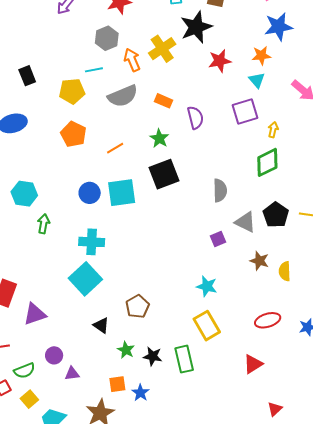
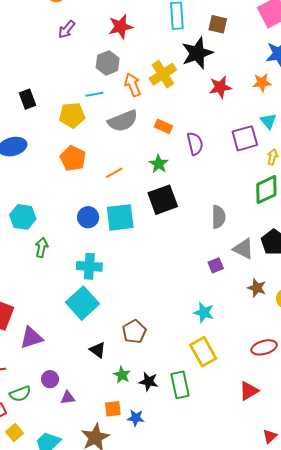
cyan triangle: (257, 80) -> (268, 121), moved
blue star: (140, 393) -> (136, 418), turned -30
yellow square: (29, 399) -> (15, 432), moved

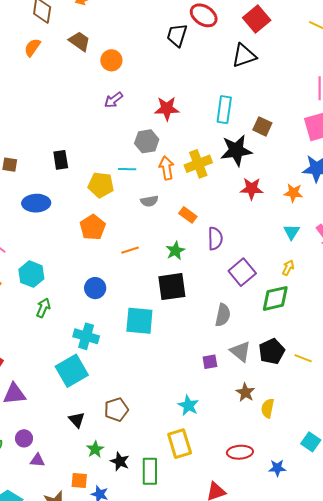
gray semicircle: (123, 121) -> (149, 201), size x0.6
purple square: (245, 138) -> (242, 272), moved, turned -36
cyan square: (120, 217) -> (139, 321), moved

